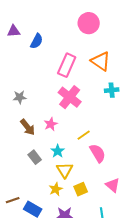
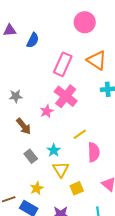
pink star: (51, 124) -> (47, 111), moved
pink semicircle: (98, 153) -> (94, 152), turned 30
yellow star: (56, 189) -> (37, 188), moved

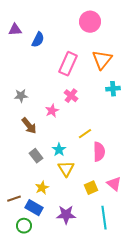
orange triangle: (97, 60) -> (102, 60), turned 35
pink cross: (66, 96) -> (71, 96), size x0.6
yellow square: (77, 188) -> (91, 188), moved

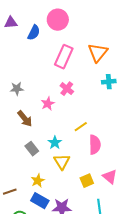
pink circle: (90, 22) -> (58, 20), moved
blue rectangle: (34, 208) -> (40, 201), moved

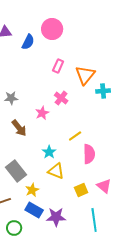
orange triangle: (98, 53) -> (85, 75), moved
pink rectangle: (64, 57) -> (58, 66), size x0.6
gray rectangle: (32, 149) -> (16, 171), moved, size x1.5
yellow triangle: (62, 162) -> (56, 171), turned -36

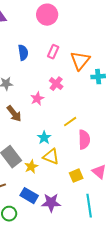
blue semicircle: (28, 42) -> (23, 53), moved, turned -35
yellow star: (32, 190) -> (31, 167), moved

